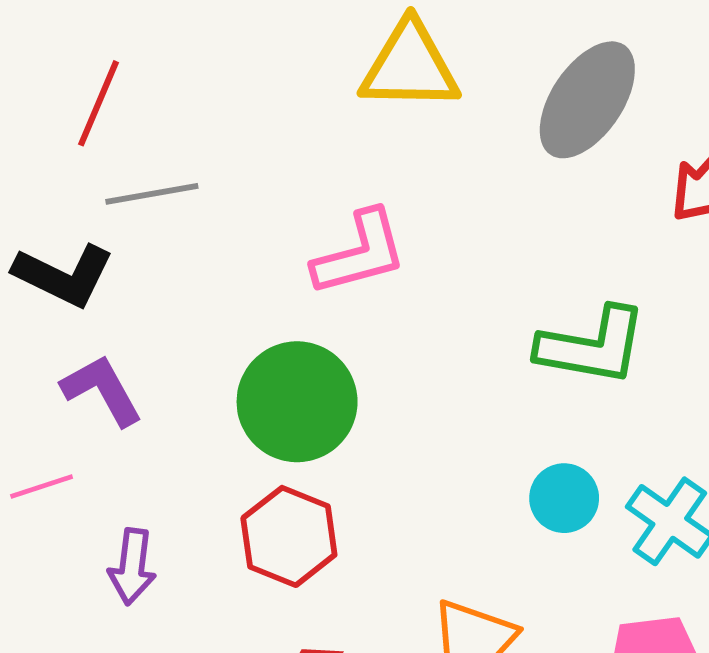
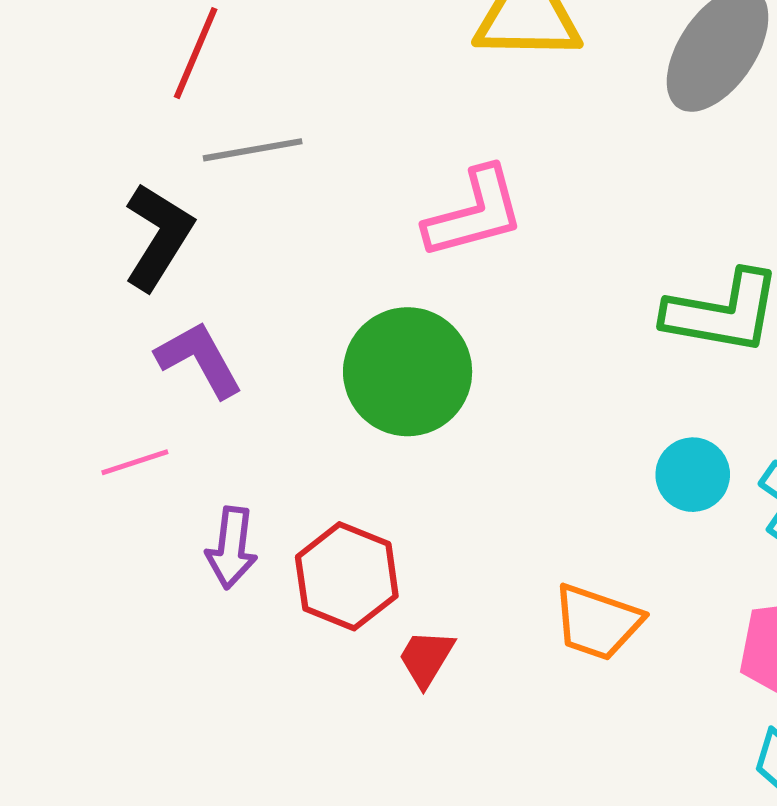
black L-shape: (64, 275) -> (158, 237), turned -84
red hexagon: (289, 536) -> (347, 576), moved

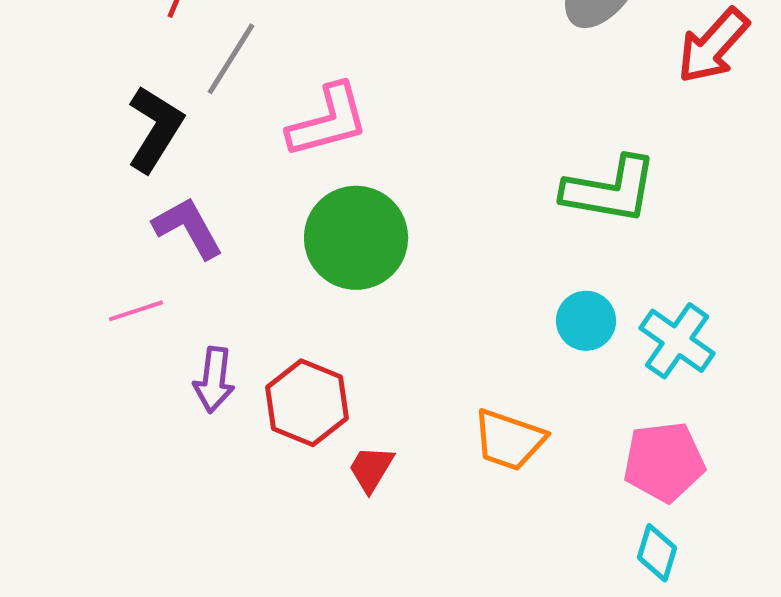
gray line: (253, 150) -> (231, 59), turned -48
pink L-shape: (475, 213) -> (328, 121), moved

